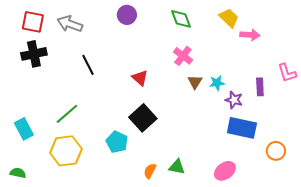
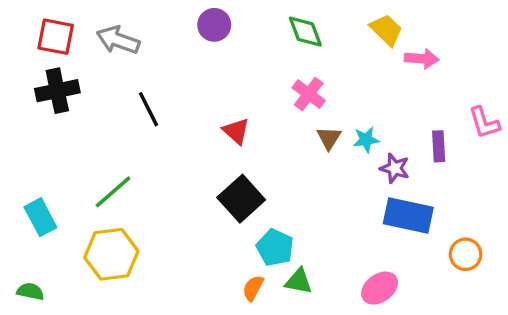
cyan pentagon: (117, 142) -> (275, 248), moved

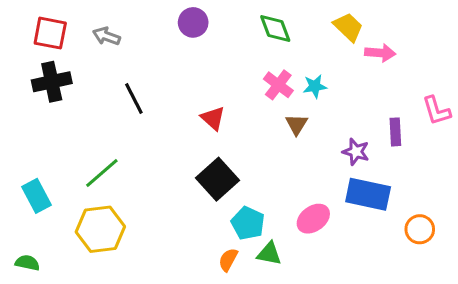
gray arrow: (118, 40) -> (106, 36), size x0.7
cyan star: (366, 140) -> (315, 86), moved
pink ellipse: (380, 288) -> (313, 219), moved

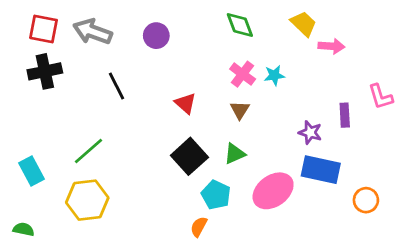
purple circle: (193, 22) -> (156, 36), moved
gray arrow: (106, 36) -> (93, 32), size x1.6
brown triangle: (297, 124) -> (240, 110), moved
pink ellipse: (313, 219) -> (273, 191), size x1.4
green triangle: (269, 254) -> (235, 154), moved, turned -35

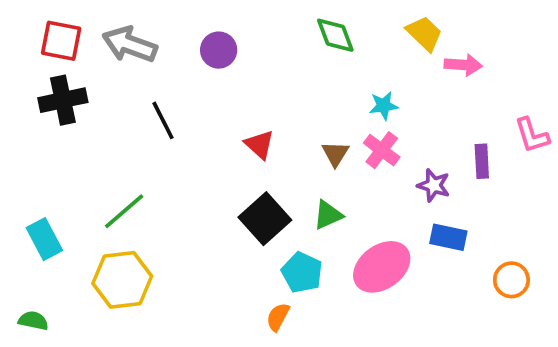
pink cross: (243, 74) -> (382, 150), moved
blue rectangle: (321, 170) -> (448, 237), size x0.7

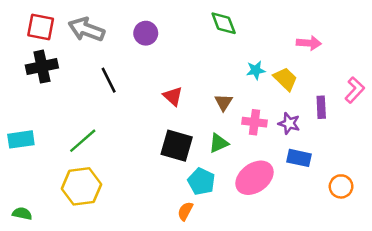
yellow trapezoid: (424, 33) -> (285, 79), moved
pink L-shape: (532, 135) -> (355, 90), turned -120
pink cross: (382, 150) -> (254, 122), moved, turned -30
black square: (265, 219) -> (177, 146), turned -32
cyan rectangle: (44, 239) -> (21, 139), moved, turned -70

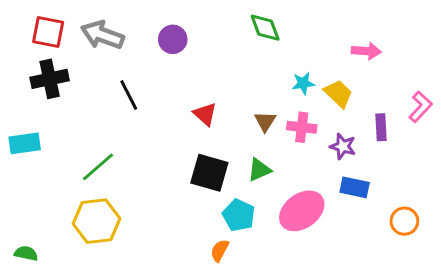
pink cross: (254, 122) -> (302, 127), moved
cyan rectangle: (21, 139) -> (25, 143), moved

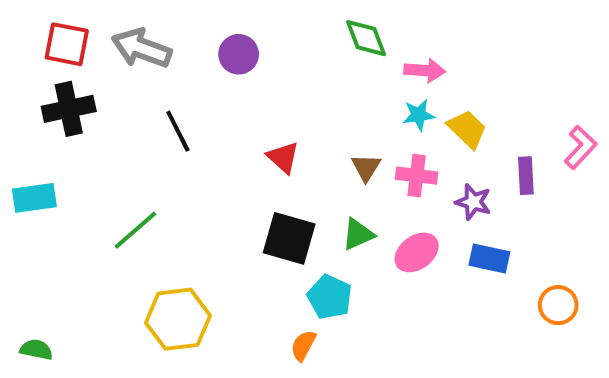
pink arrow: (366, 51) -> (425, 70), moved
pink ellipse: (302, 211) -> (417, 252), moved, size x0.7
yellow hexagon: (96, 221) -> (178, 319), moved

